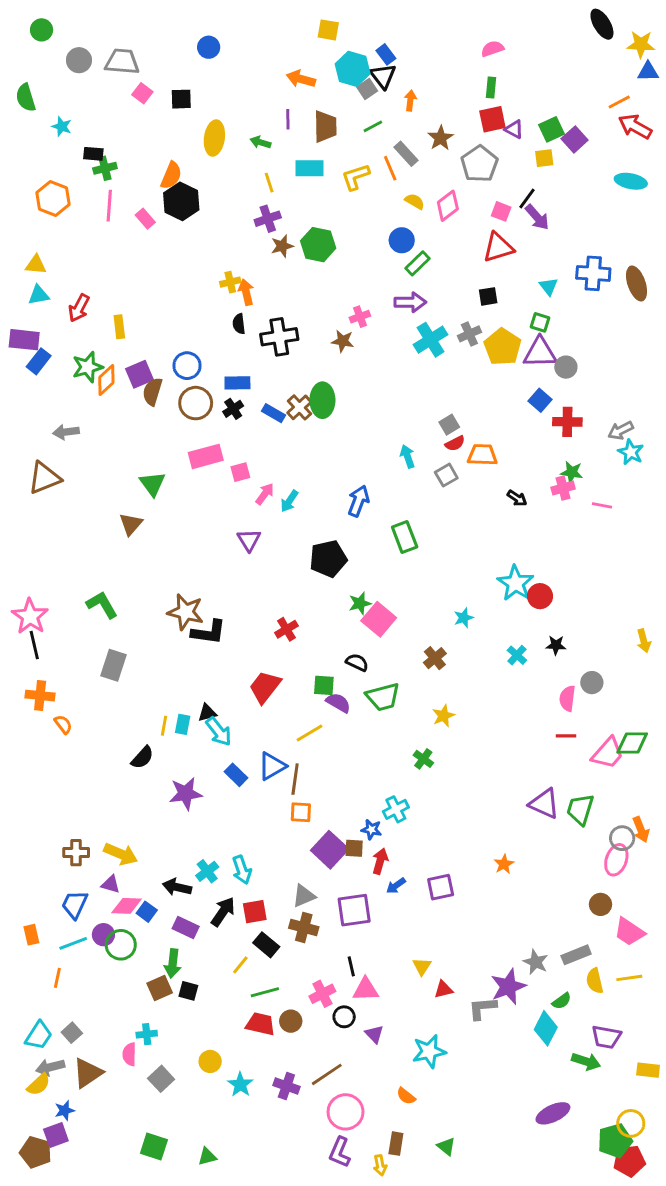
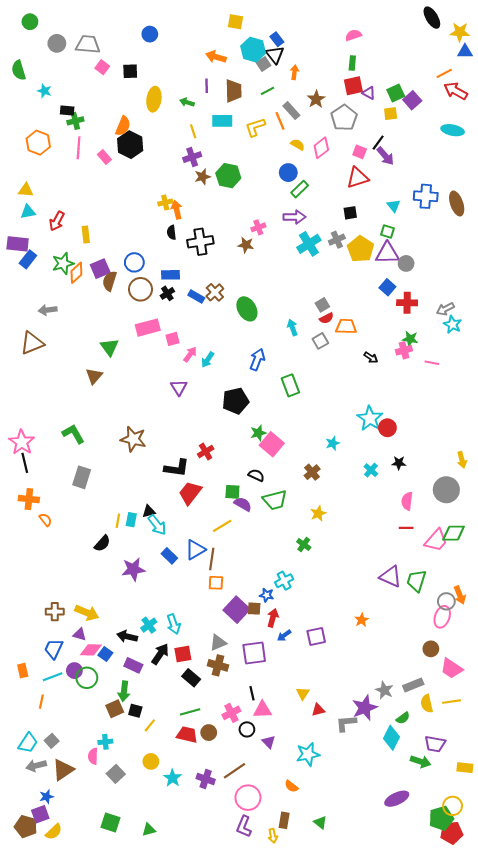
green ellipse: (322, 400) -> (247, 309), moved, turned -30
black L-shape: (209, 632) -> (177, 468), moved
gray circle: (592, 683) -> (446, 490), moved, size x1.6
yellow line: (240, 965) -> (150, 725), moved
yellow semicircle: (39, 1085) -> (54, 832), moved

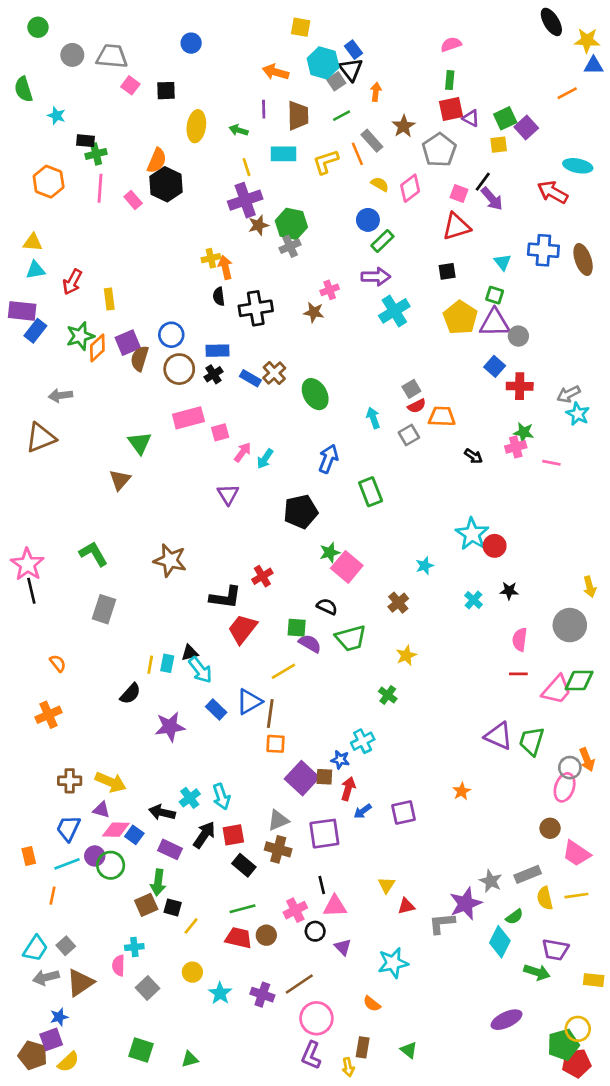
red arrow: (456, 91) -> (553, 192), moved
purple cross: (192, 157) -> (245, 200), size x1.4
gray cross: (337, 240) -> (290, 246), moved
orange cross: (29, 499) -> (49, 715), moved, turned -30

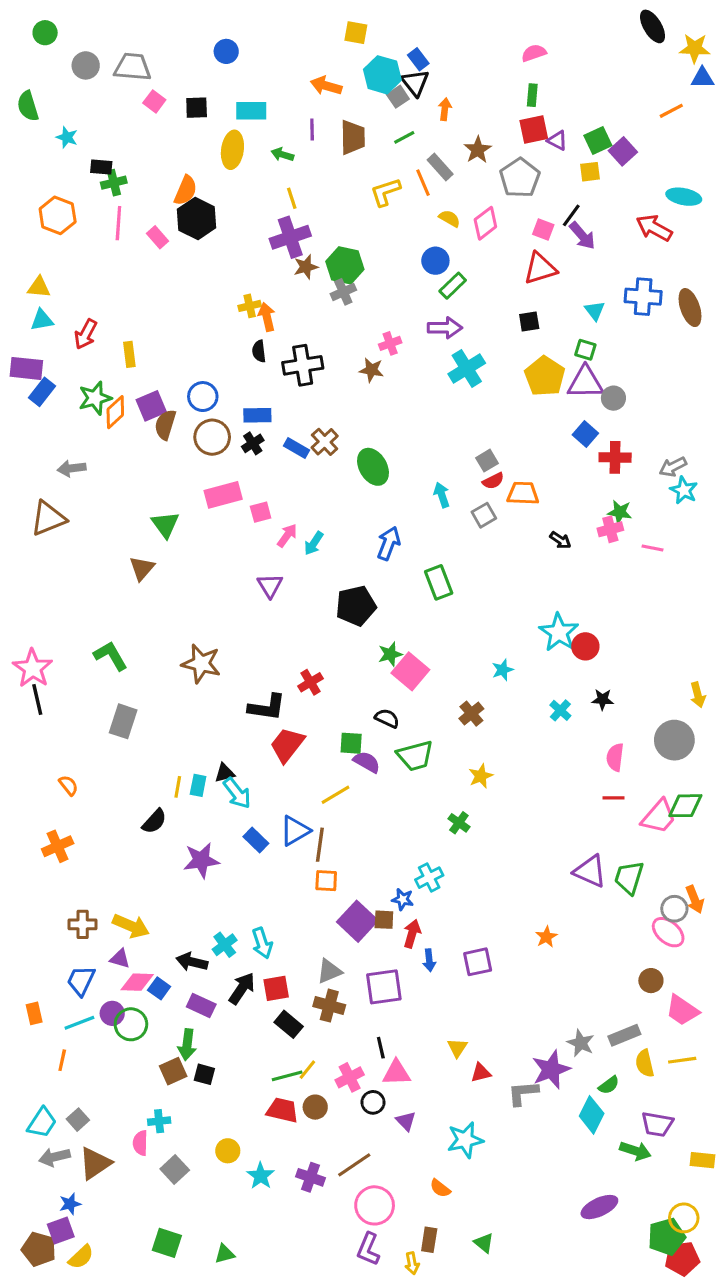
cyan rectangle: (283, 154) -> (251, 111), moved
pink ellipse: (565, 787) -> (668, 932), turned -68
blue arrow: (363, 811) -> (429, 960), turned -60
yellow line: (191, 926) -> (307, 1070), moved

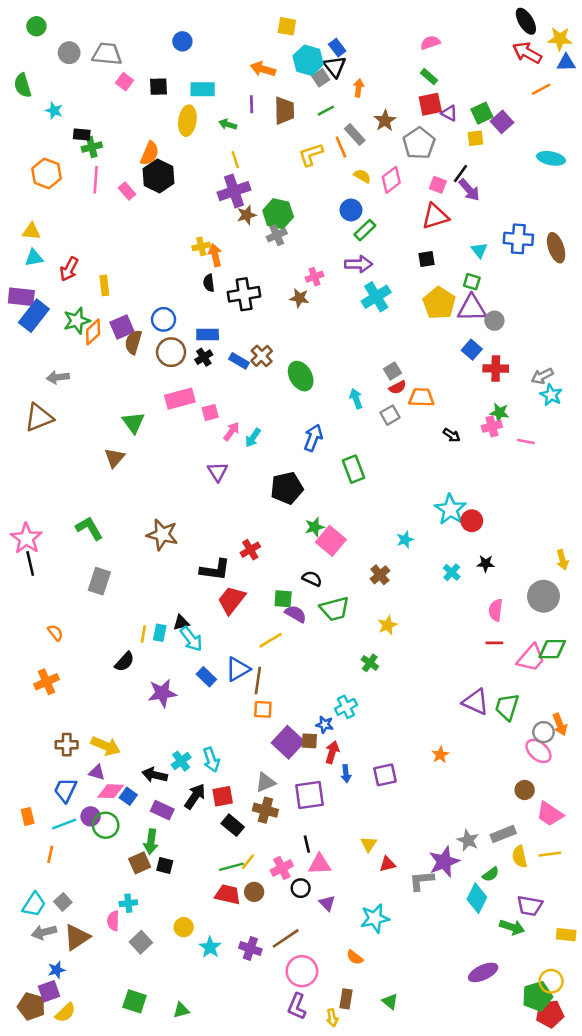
green rectangle: (532, 95) -> (429, 77), turned -54
red arrow: (654, 228) -> (527, 53), moved
blue rectangle: (42, 392) -> (34, 316), size x1.4

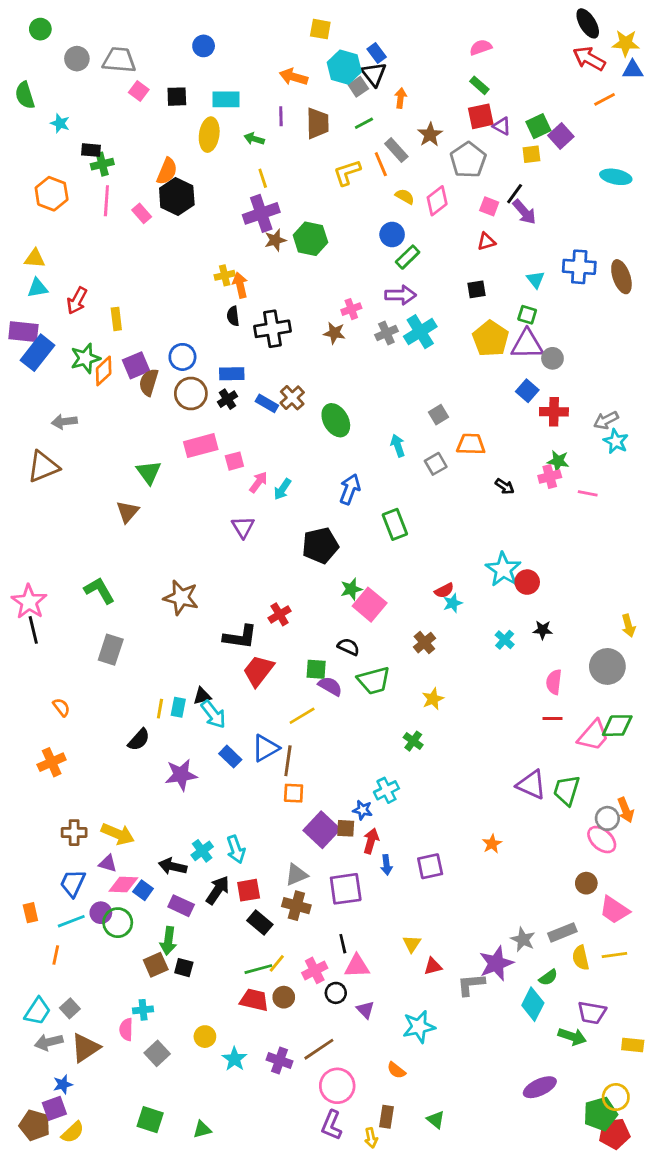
red triangle: (435, 216) -> (486, 242), size x0.6
gray cross: (277, 235) -> (386, 333), moved
red semicircle: (398, 387) -> (444, 590), moved

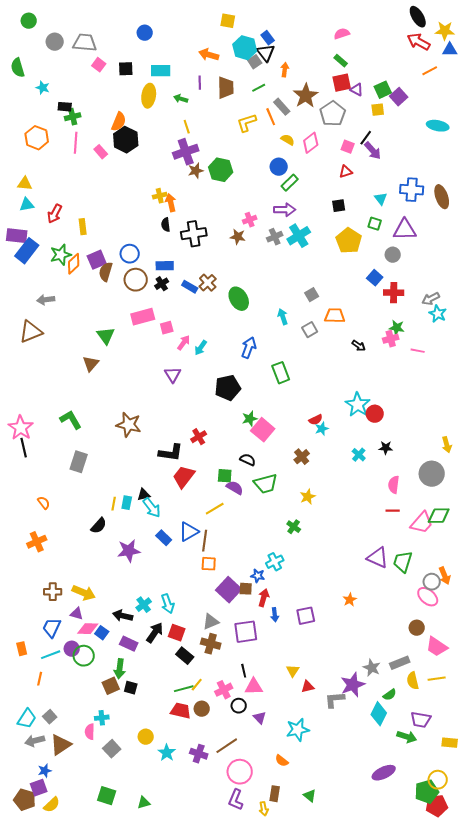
brown star: (430, 135) -> (306, 96), size x1.4
purple triangle: (527, 344) -> (405, 230), moved
red square: (249, 890) -> (177, 633), turned 30

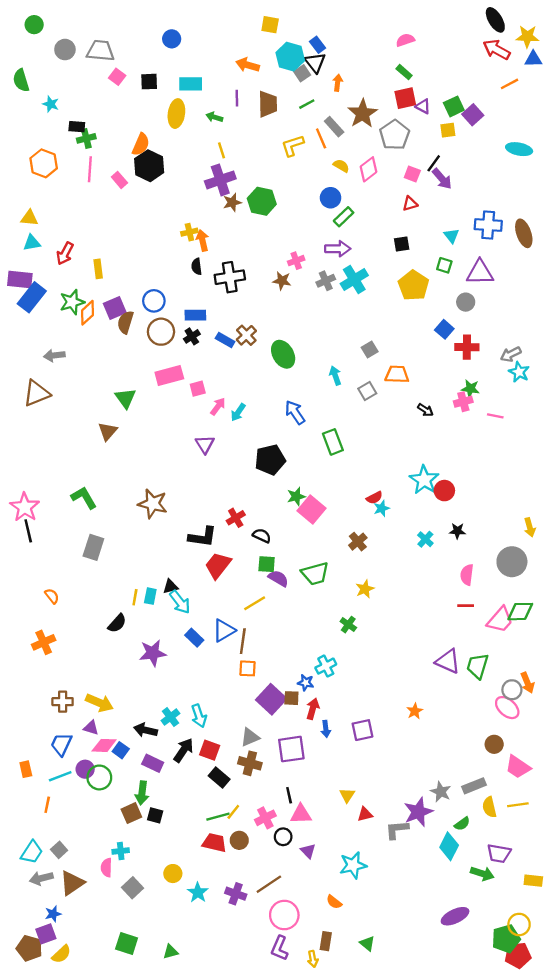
blue arrow: (249, 348) -> (295, 412), turned -55
black semicircle: (248, 460) -> (262, 536), moved

